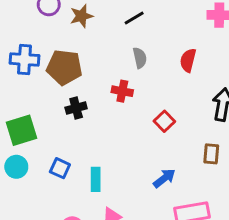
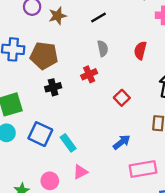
red cross: (122, 91) -> (89, 74), turned -35
blue square: (60, 168) -> (40, 134), size x1.5
cyan rectangle: (96, 179) -> (68, 143), turned -36

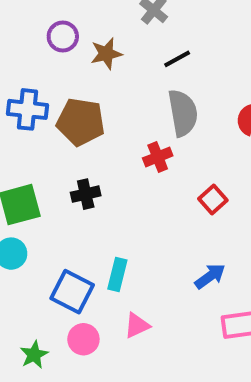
gray semicircle: (103, 48) -> (183, 113), size x1.6
black cross: (53, 87) -> (86, 194), moved
blue square: (40, 134) -> (72, 292), moved
cyan rectangle: (68, 143) -> (117, 275), turned 48

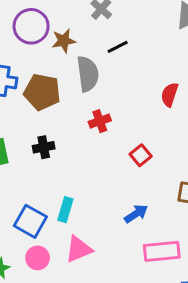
purple circle: (63, 37) -> (31, 26), size x1.5
gray semicircle: (183, 113) -> (88, 74), moved
pink triangle: (137, 326) -> (79, 249), size x1.4

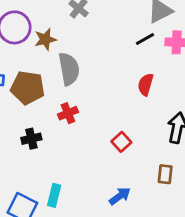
black line: (118, 47) -> (145, 39), moved
red cross: (100, 121) -> (68, 113), moved

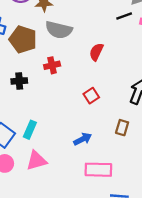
gray semicircle: (69, 69) -> (59, 30), turned 104
red semicircle: (146, 85) -> (96, 52), moved

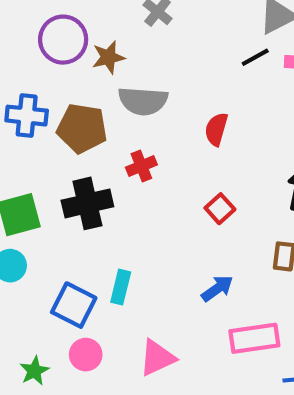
black cross: (19, 81) -> (87, 203), size x1.6
pink triangle: (36, 161) -> (157, 358), moved

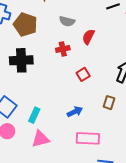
gray semicircle: (143, 101) -> (67, 21), moved, size x0.7
red cross: (141, 166) -> (63, 49), moved
cyan rectangle: (121, 287) -> (34, 115), moved

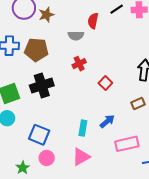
red semicircle: (88, 37) -> (93, 21), moved
brown rectangle: (109, 103) -> (138, 103), turned 64
cyan rectangle: (34, 115) -> (83, 128), moved

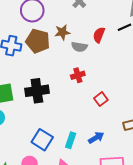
brown star: (46, 15) -> (62, 32), moved
brown pentagon: (36, 50) -> (38, 41), moved
blue square: (39, 135) -> (42, 140), moved

